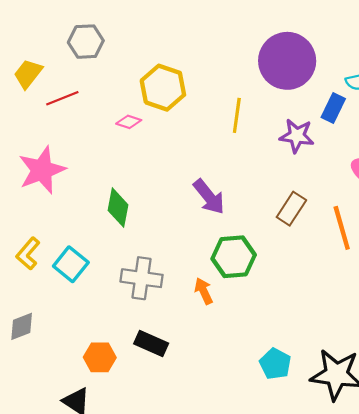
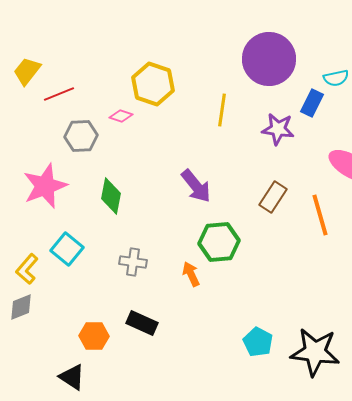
gray hexagon: (86, 42) -> (81, 136), moved
pink star: (42, 170) -> (45, 186), moved
yellow L-shape: (28, 254) -> (27, 269), moved
gray cross: (142, 278) -> (133, 262), size x0.7

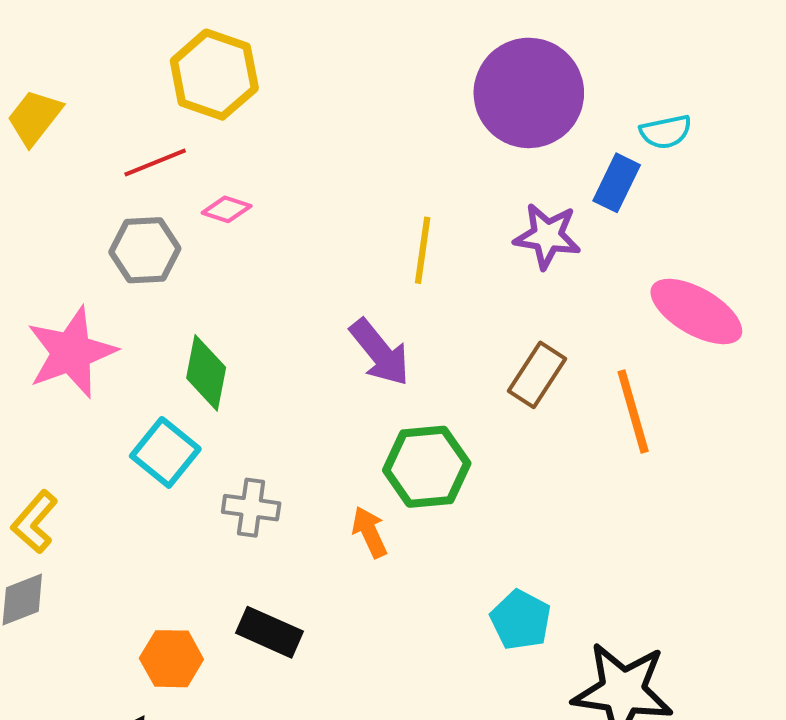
yellow hexagon: (153, 84) -> (214, 75), moved
red line: (59, 94) -> (155, 162), moved
yellow line: (222, 110) -> (423, 250), moved
cyan square: (67, 249) -> (165, 452), moved
cyan pentagon: (258, 342) -> (521, 620), moved

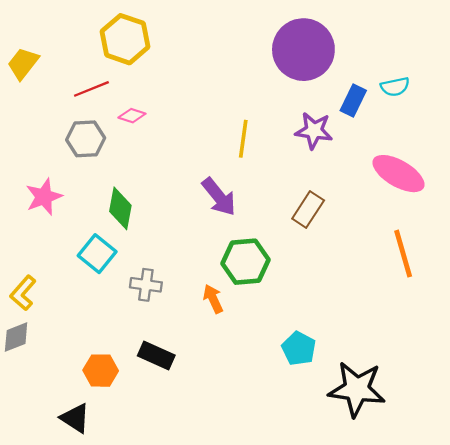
cyan semicircle: (666, 132) -> (395, 87), moved
pink star: (71, 352) -> (44, 197), size x0.7
orange line: (633, 412) -> (403, 254), moved

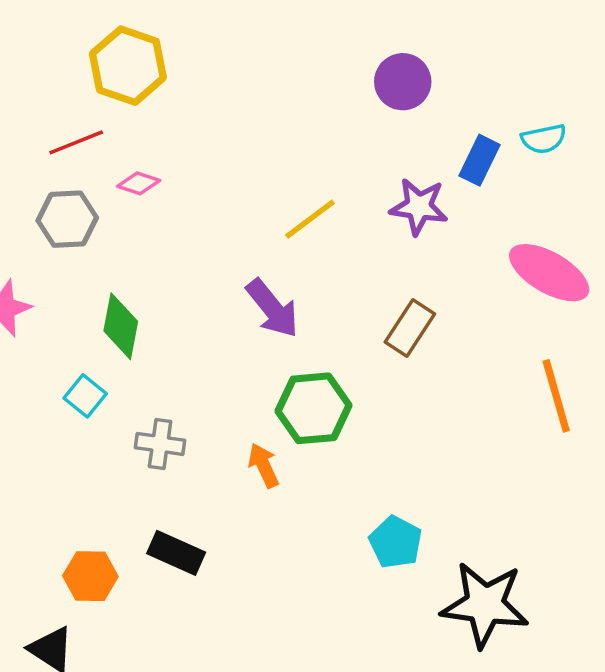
purple circle: (303, 50) -> (403, 82), size x0.6
yellow line: (243, 139) -> (310, 219), turned 45
cyan square: (97, 254) -> (85, 396), size x0.7

